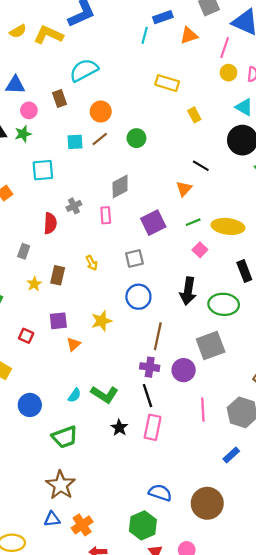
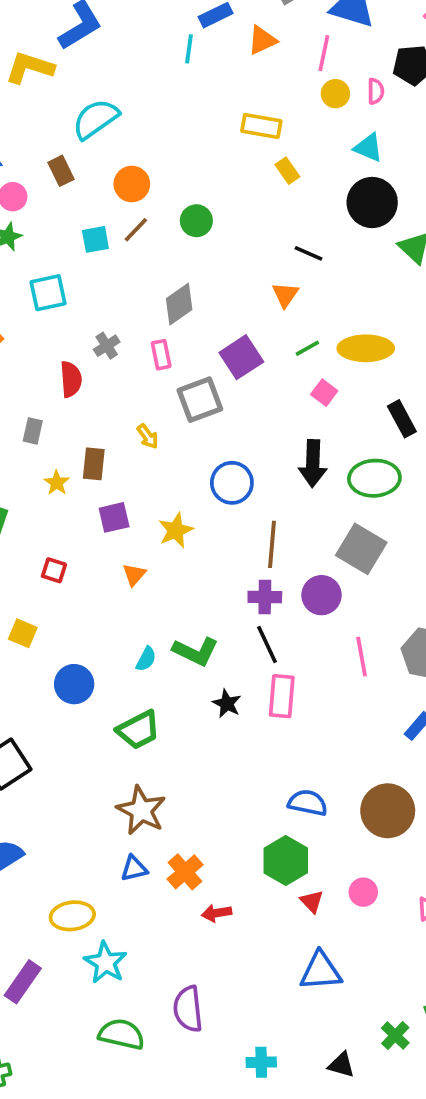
yellow rectangle: (167, 83) -> (261, 126), moved
gray square: (134, 258) -> (200, 400), moved, size x1.4
purple square: (58, 321) -> (114, 517), moved
gray square: (211, 346) -> (361, 549), turned -32

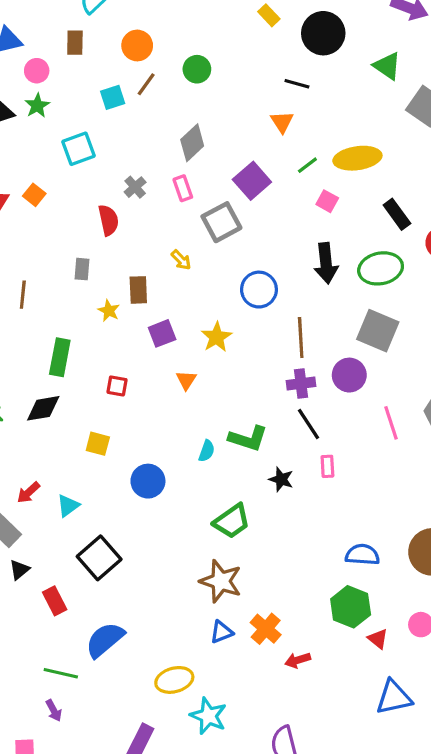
brown rectangle: (61, 171) -> (75, 43), turned 35
black circle: (372, 202) -> (323, 33), moved
pink rectangle: (282, 696) -> (327, 466), size x0.6
green trapezoid: (138, 730) -> (232, 521), moved

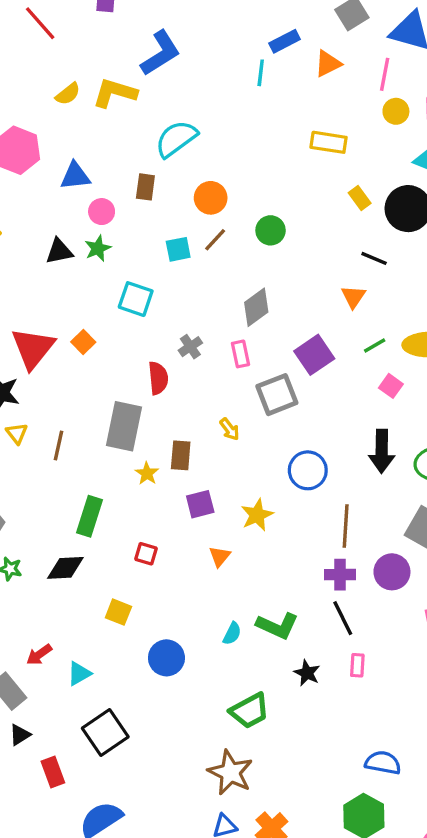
yellow rectangle: (269, 15) -> (360, 198), moved
cyan square: (78, 149) -> (136, 299), turned 32
gray rectangle: (82, 269) -> (124, 426), size x2.0

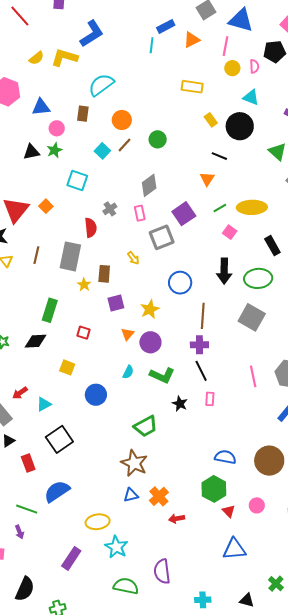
cyan square: (178, 249) -> (102, 151), turned -35
brown line: (59, 446) -> (36, 255), moved
purple circle: (392, 572) -> (150, 342), moved
cyan semicircle: (232, 634) -> (128, 372), moved

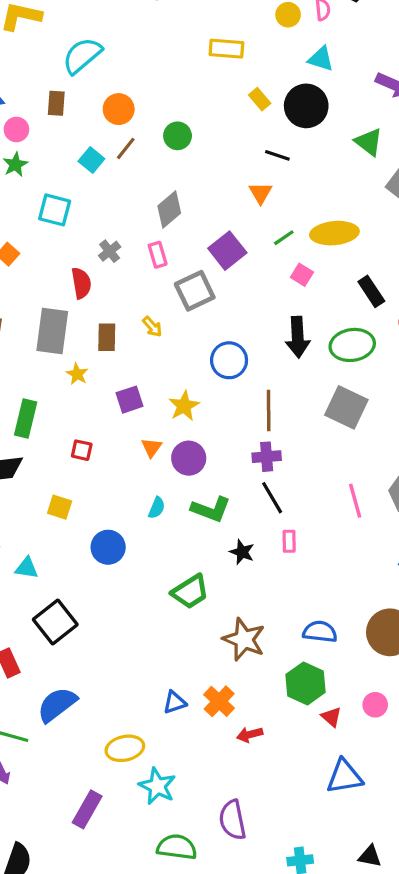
brown rectangle: (104, 274) -> (107, 337), moved
cyan triangle: (44, 404) -> (27, 568), turned 42
brown star: (134, 463) -> (244, 639), moved

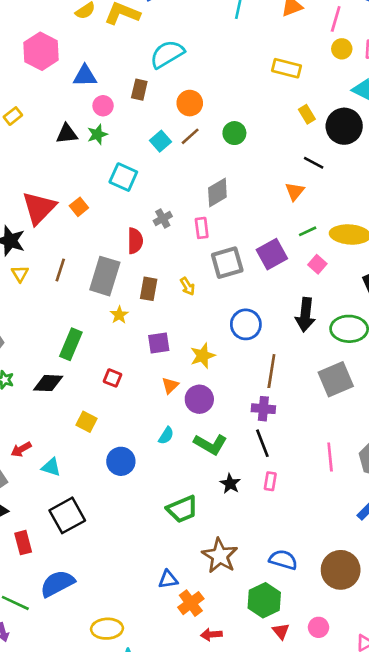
purple square: (227, 251) -> (272, 254), moved
gray square: (346, 407) -> (336, 379), turned 32
blue triangle: (175, 702) -> (168, 579), moved

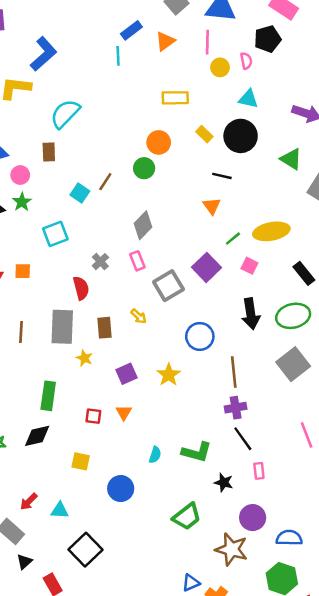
orange circle: (190, 103) -> (159, 142), moved
cyan square: (123, 177) -> (55, 234), turned -30
orange square: (79, 207) -> (23, 271), turned -35
orange triangle: (170, 385) -> (124, 413), moved
purple circle: (199, 399) -> (253, 518), moved

